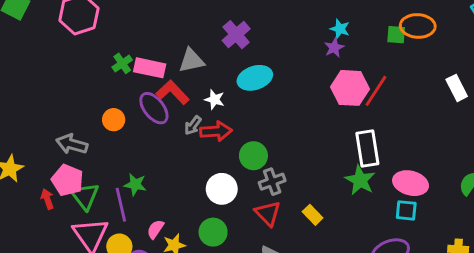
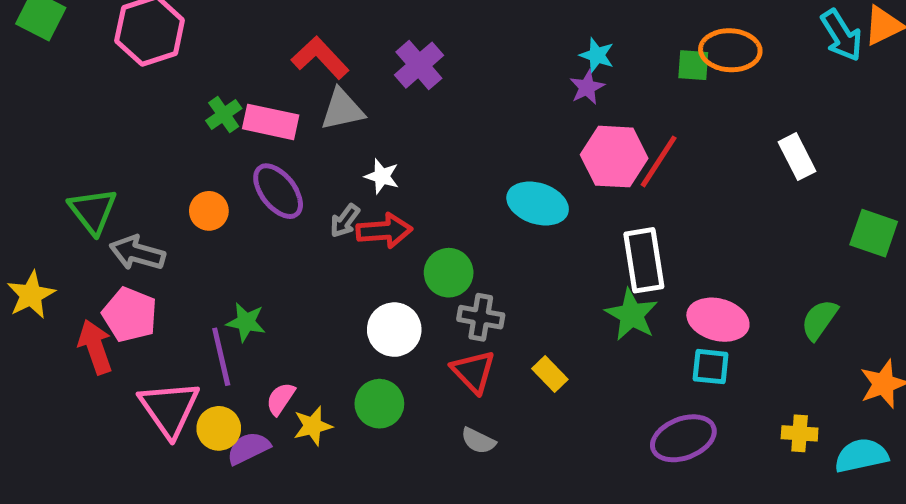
cyan ellipse: (255, 78) -> (538, 203), moved, turned 36
red L-shape: (173, 92) -> (320, 58), moved
gray cross: (272, 182) -> (481, 317), turned 30
green triangle: (85, 196) -> (93, 211), moved
red arrow: (47, 199) -> (95, 347), size x1.5

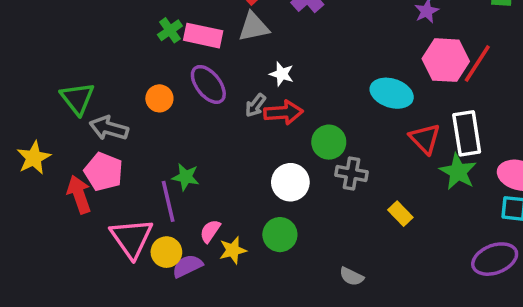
red triangle: (473, 372) -> (425, 139), moved
gray semicircle: (478, 441) -> (351, 277), moved

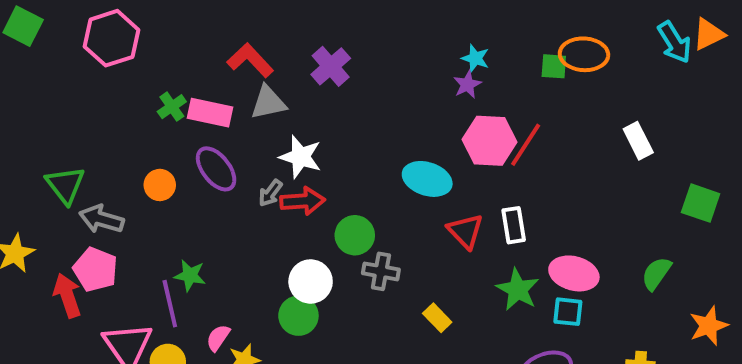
white star: (282, 74) -> (300, 157), size x1.5
white rectangle: (467, 133) -> (514, 225), size x0.7
green star: (458, 172) -> (518, 290), moved
green circle: (280, 235) -> (298, 316), moved

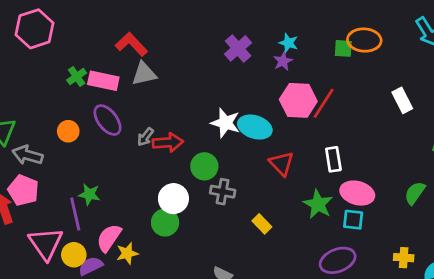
purple cross: (331, 66) -> (238, 48), moved
white star: (300, 157) -> (225, 123), moved
white rectangle: (514, 225) -> (333, 159), moved
pink semicircle: (218, 338) -> (109, 238), size x1.5

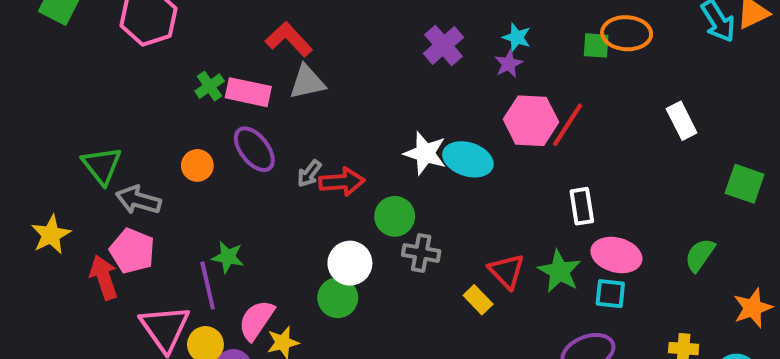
red triangle: (282, 164) -> (507, 271), moved

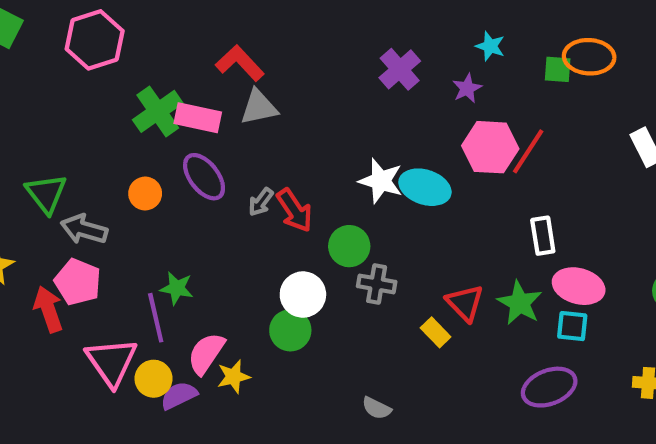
cyan star: (517, 37) -> (490, 46), moved
green cross: (210, 86) -> (158, 111), size x1.6
red arrow: (342, 182) -> (295, 210), turned 60

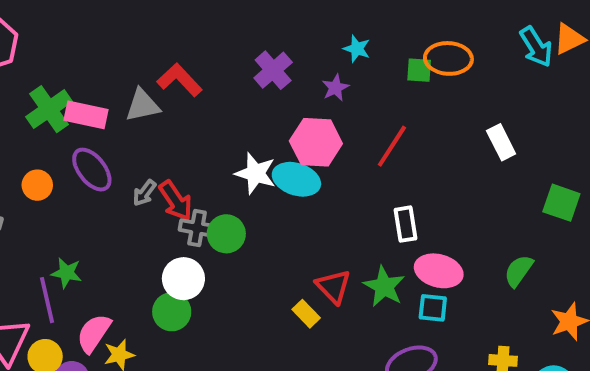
red L-shape: (240, 63) -> (180, 80), moved
pink hexagon: (490, 147) -> (316, 142), moved
gray cross: (377, 284) -> (197, 228), moved

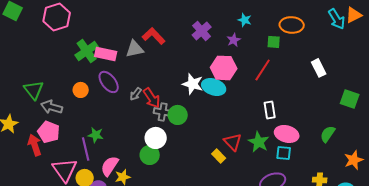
green square: (419, 70) -> (274, 42), moved

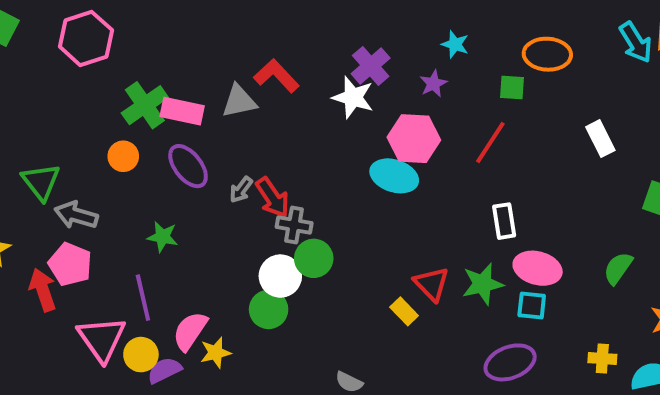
white star: (193, 84) -> (353, 97), moved
orange circle: (81, 90) -> (123, 156), moved
green circle: (178, 115) -> (314, 258), moved
green star: (96, 135) -> (163, 237), moved
green star: (259, 142) -> (483, 284), turned 30

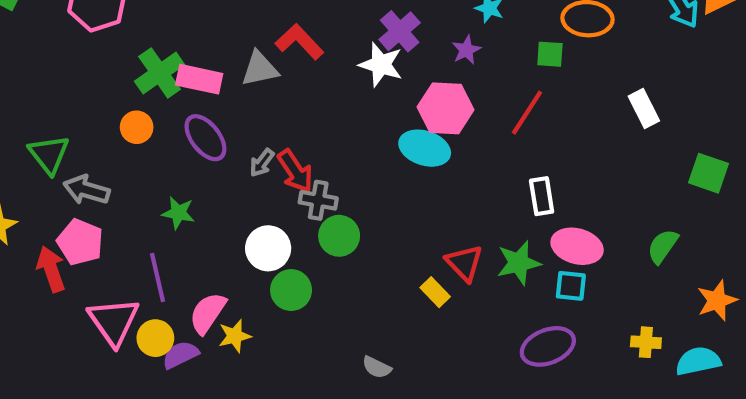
white circle: (280, 276) -> (268, 248), moved

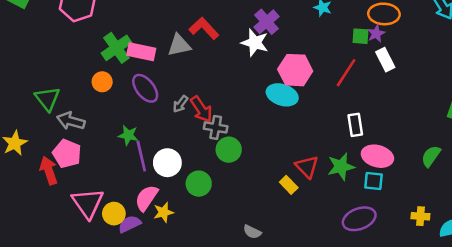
purple star: (466, 50) -> (376, 34), moved
white rectangle: (644, 108) -> (385, 60), moved
white circle: (268, 248) -> (167, 163), moved
purple line: (157, 278) -> (141, 156), moved

